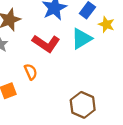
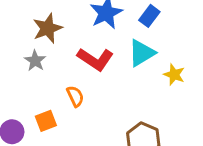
yellow star: (106, 24) -> (174, 75), moved

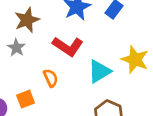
cyan triangle: (142, 53) -> (99, 71), moved
yellow star: (174, 75) -> (135, 60), size x1.5

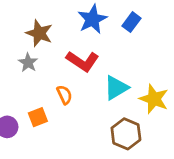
brown star: (27, 20) -> (39, 33), turned -30
yellow star: (135, 60) -> (154, 99), moved

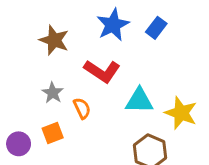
gray star: (28, 63) -> (53, 93), moved
cyan triangle: (116, 88) -> (139, 101), turned 32

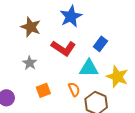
blue rectangle: (156, 28) -> (100, 44), moved
orange semicircle: (82, 108) -> (74, 89), moved
orange square: (53, 133) -> (43, 90), moved

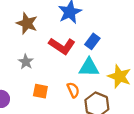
blue rectangle: (100, 44) -> (92, 41), moved
orange square: (43, 90) -> (40, 91), turned 32

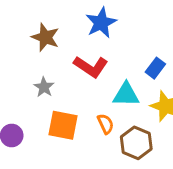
blue rectangle: (92, 41) -> (155, 68), moved
orange square: (40, 91) -> (63, 125), size x1.5

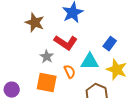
gray star: (44, 87) -> (47, 57), moved
orange semicircle: (105, 124) -> (70, 72), moved

